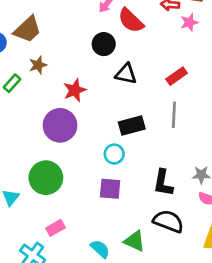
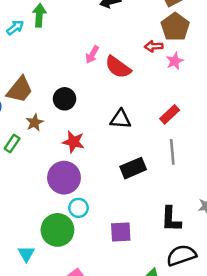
black circle: (104, 44) -> (65, 99), moved
red star: (75, 90) -> (73, 142), turned -30
cyan circle: (114, 154) -> (79, 208), moved
black semicircle: (168, 221) -> (181, 255), turned -32

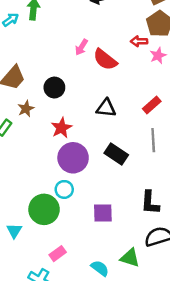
red star: (73, 142) -> (61, 128), turned 30
black rectangle: (133, 168) -> (116, 154), turned 55
purple circle: (64, 178) -> (73, 158), moved

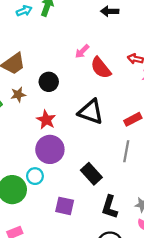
black triangle: (106, 108) -> (91, 112), size x1.4
red star: (61, 128) -> (46, 120), turned -30
black rectangle: (116, 154) -> (91, 174), moved

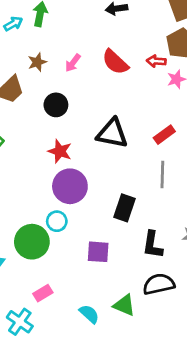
pink arrow: (82, 51) -> (73, 63), moved
red semicircle: (101, 68) -> (115, 62), moved
brown star: (18, 95) -> (37, 62), moved
black rectangle: (91, 174) -> (125, 208), turned 70

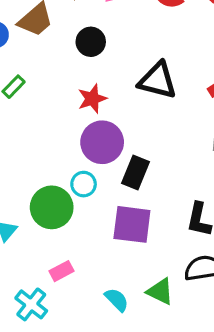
red star: (60, 151) -> (92, 99), turned 30
black rectangle: (125, 208) -> (135, 173), moved
purple square: (98, 252) -> (132, 224), size x1.4

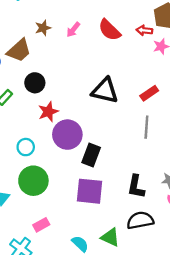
black circle: (91, 42) -> (35, 83), moved
red star: (92, 99) -> (48, 112), moved
cyan circle: (84, 184) -> (26, 147), moved

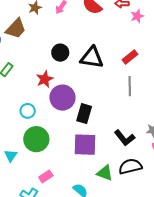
black circle: (35, 83) -> (60, 53), moved
black L-shape: (136, 187) -> (125, 138), turned -45
green triangle: (110, 237) -> (105, 173), moved

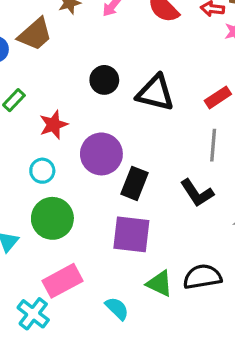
red star: (45, 79) -> (54, 125), moved
black L-shape: (125, 138) -> (197, 193), moved
pink rectangle: (46, 176) -> (63, 281), size x1.6

